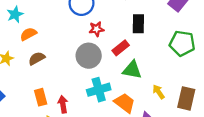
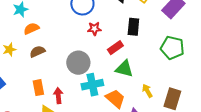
gray circle: (89, 56) -> (78, 63), moved

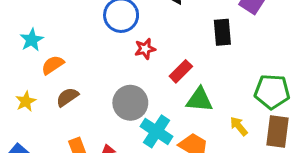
black rectangle: (133, 27) -> (222, 32), moved
green pentagon: (172, 48) -> (272, 92), moved
cyan cross: (92, 85) -> (157, 131), turned -35

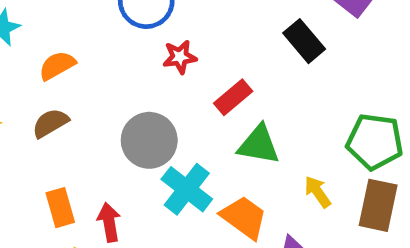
black rectangle: (222, 32) -> (304, 41), turned -40
orange semicircle: (53, 65) -> (57, 65), moved

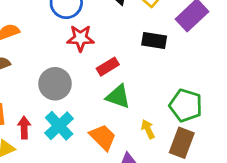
black rectangle: (304, 41) -> (154, 41), turned -50
red star: (180, 57) -> (80, 38), size x1.4
cyan cross: (187, 189) -> (59, 126), moved

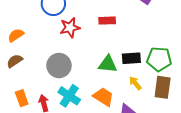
black rectangle: (154, 41) -> (131, 58), moved
red rectangle: (108, 67) -> (107, 21), moved, turned 42

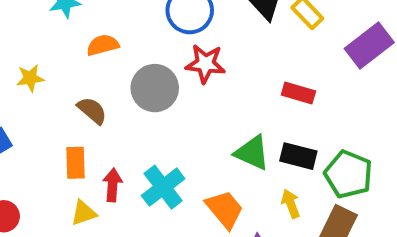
red rectangle: (107, 21) -> (298, 93), moved
brown semicircle: (15, 61) -> (92, 110), moved, turned 56
gray circle: (59, 66) -> (155, 88), moved

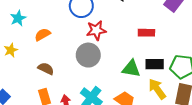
yellow star: (30, 78) -> (11, 50), moved
gray circle: (155, 88) -> (88, 55), moved
yellow arrow: (291, 204) -> (157, 89), size x1.5

